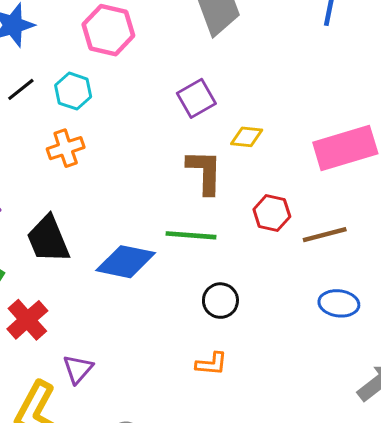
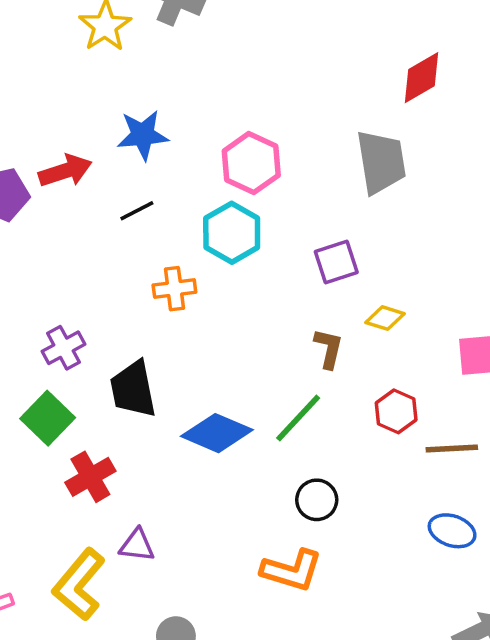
cyan hexagon: (73, 91) -> (232, 233), moved, size x1.4
brown L-shape: (205, 172) -> (329, 348), size x0.7
green line: (191, 235) -> (298, 418), turned -63
orange L-shape: (211, 364) -> (292, 570), size x1.6
purple triangle: (78, 369) -> (137, 545), turned 44

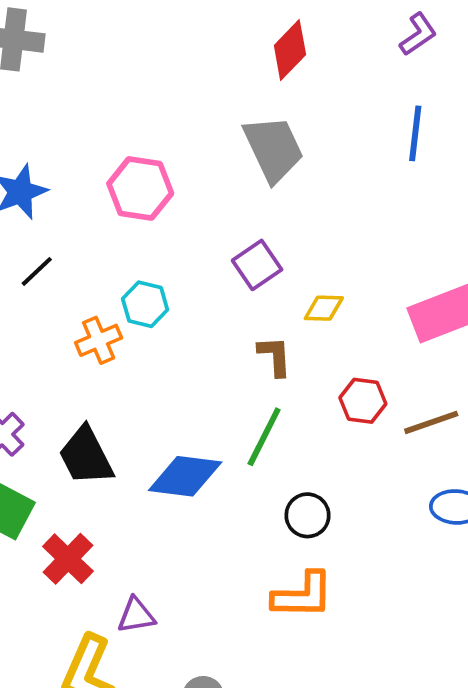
cyan hexagon: (232, 233) -> (145, 304), moved, size x0.7

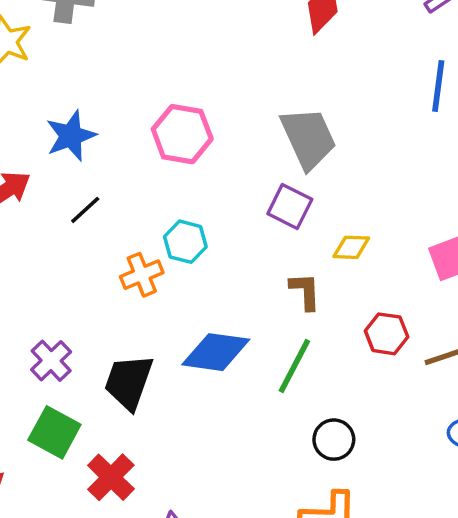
gray trapezoid: (274, 149) -> (308, 138), moved
purple square: (257, 265) -> (290, 206), turned -30
black trapezoid: (86, 456) -> (129, 382), turned 46
blue diamond: (185, 476) -> (216, 352), moved

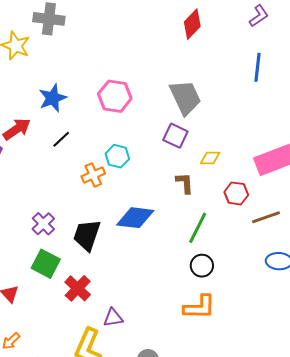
red hexagon: (387, 334) -> (236, 193), moved
green line: (294, 366) -> (198, 228), moved

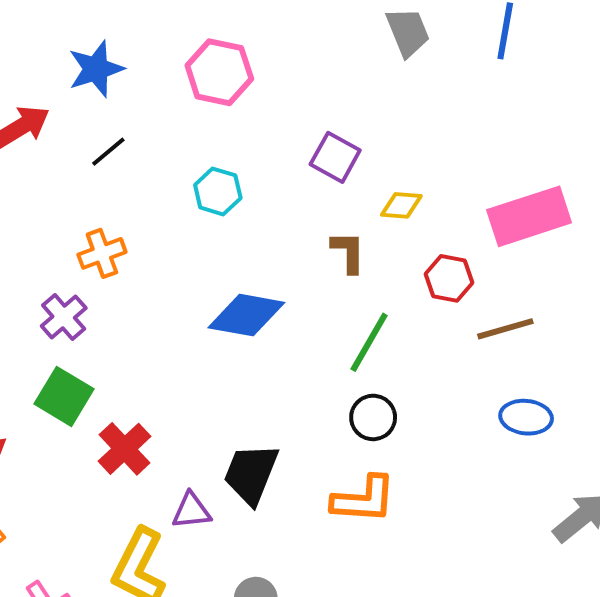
gray trapezoid: (185, 97) -> (408, 32), moved, size x0.7
orange cross: (93, 175) -> (102, 253), moved
black trapezoid: (87, 235) -> (251, 474), moved

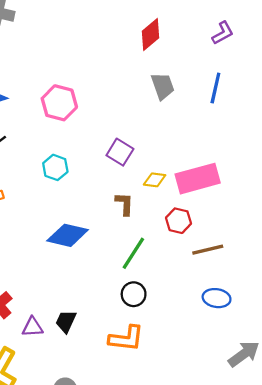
pink rectangle: (529, 216) -> (198, 179), moved
black trapezoid: (251, 474) -> (66, 321), size x0.7
purple triangle: (191, 511) -> (32, 327), moved

